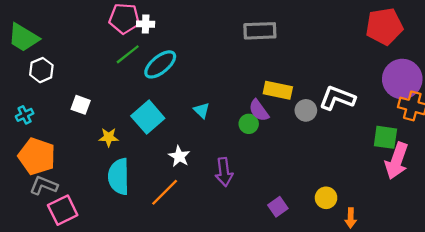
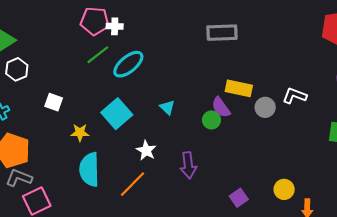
white L-shape: (337, 98) -> (295, 96), size x0.7

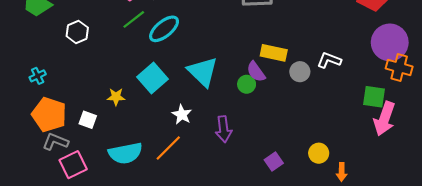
white hexagon: (17, 69) -> (77, 32), moved
white square: (54, 102) -> (88, 120), moved
cyan triangle: (167, 107) -> (203, 72), size x2.0
cyan semicircle: (89, 169) -> (125, 153), moved, turned -100

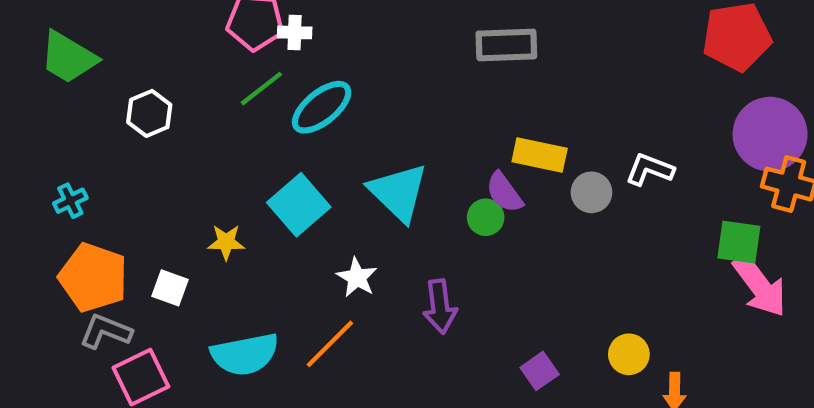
pink arrow: (384, 119) -> (760, 286), turned -56

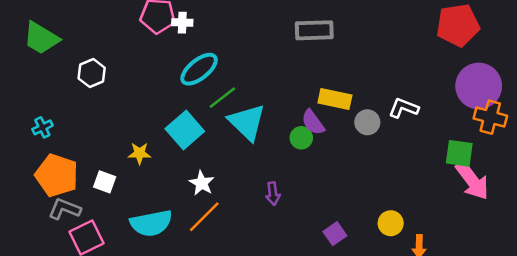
green line: (261, 89) -> (222, 98), moved
white star: (357, 277) -> (202, 183), moved
purple arrow: (440, 307) -> (273, 193), size x0.7

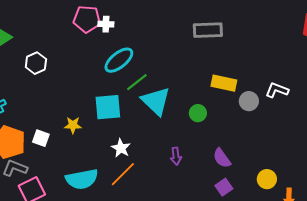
purple semicircle: (313, 122) -> (222, 158), moved
cyan square: (185, 130) -> (108, 107), turned 36
white square: (105, 182) -> (41, 138), moved

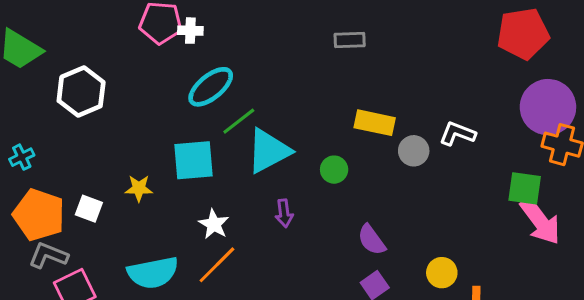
gray rectangle: (208, 30) -> (350, 40), size x0.7
white hexagon: (36, 63) -> (81, 91), size x1.4
cyan triangle: (156, 101) -> (268, 151), turned 48
purple arrow: (176, 156) -> (284, 213), moved

